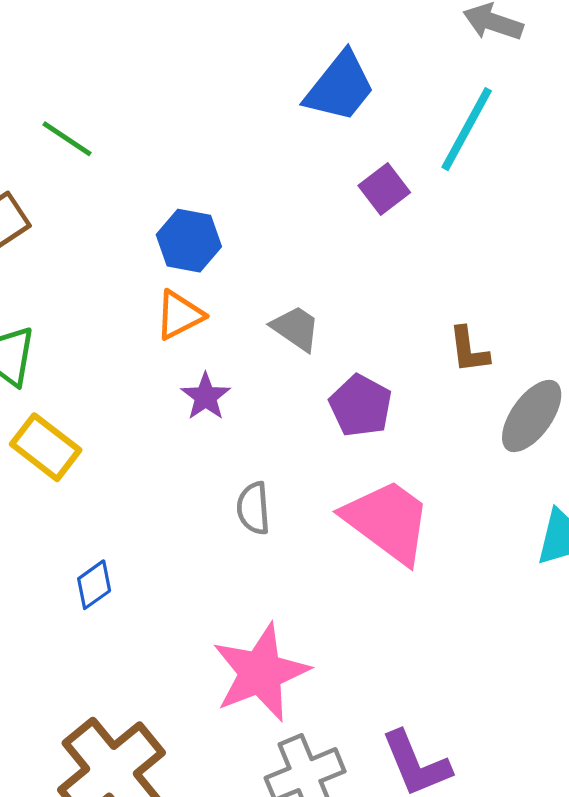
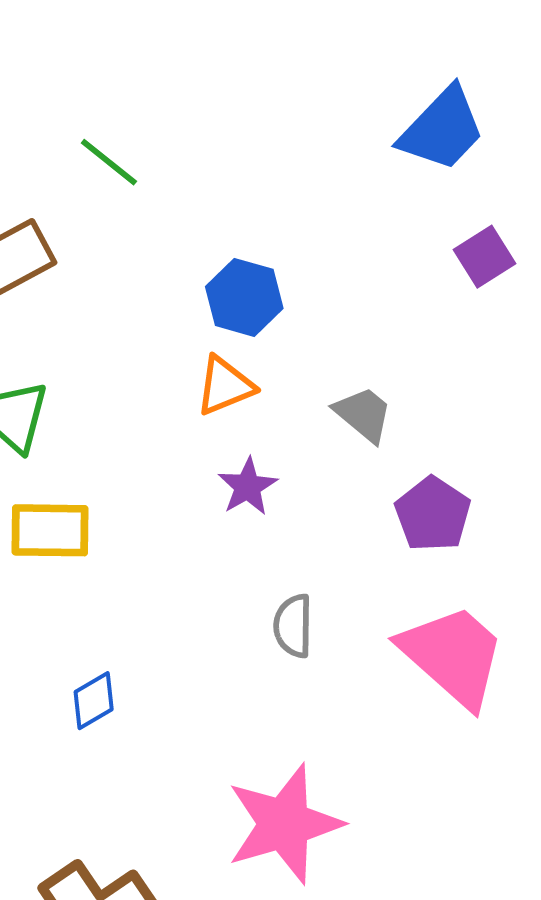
yellow rectangle: (46, 447) -> (50, 530), turned -42

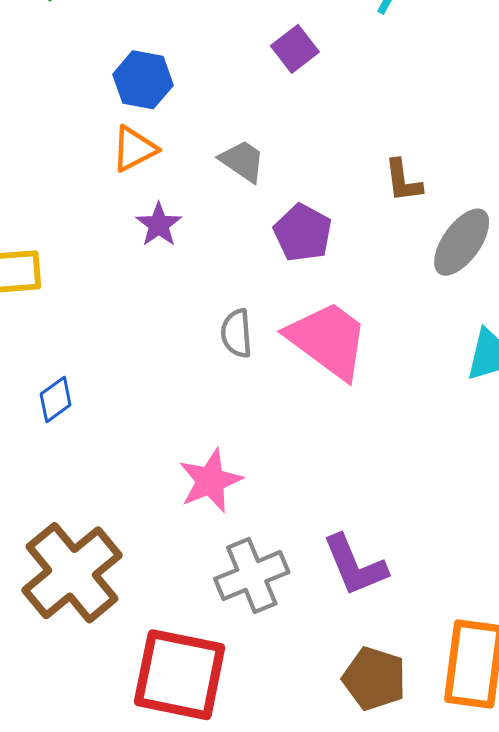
purple square: (485, 257) -> (295, 49), moved
gray semicircle: (293, 626) -> (236, 333), moved
pink star: (284, 824) -> (210, 481), size x0.7

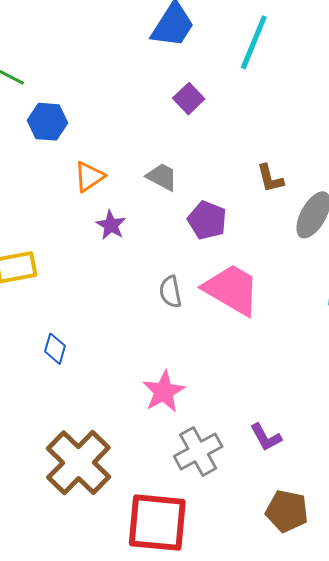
blue hexagon: (143, 80) -> (48, 122), moved
blue diamond: (56, 399) -> (55, 349), turned -32
purple L-shape: (355, 565) -> (266, 437), size x0.7

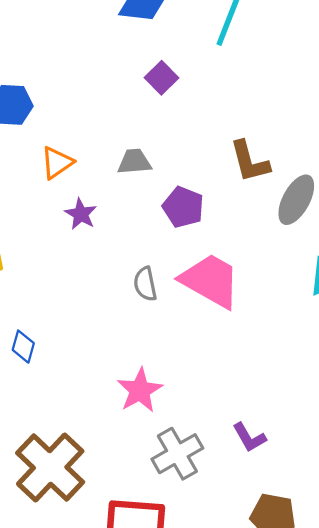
gray trapezoid: (162, 177) -> (134, 162), turned -32
brown L-shape: (270, 178) -> (250, 162), size x1.4

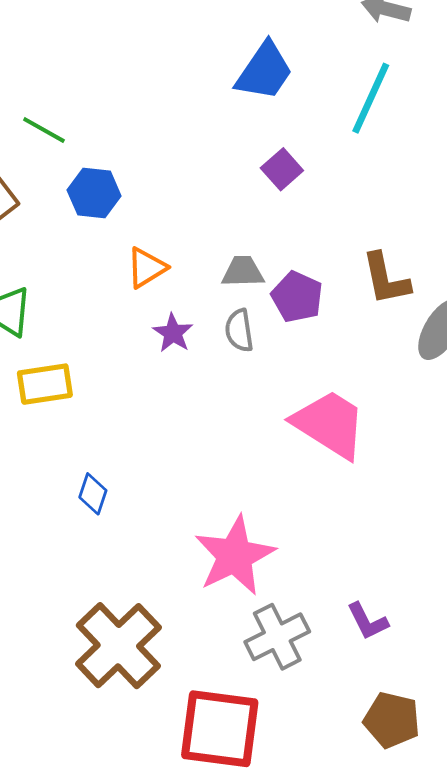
purple pentagon: (183, 207) -> (297, 297), moved
gray semicircle: (145, 284) -> (239, 330), moved
pink star: (140, 390) -> (235, 556), size x1.4

